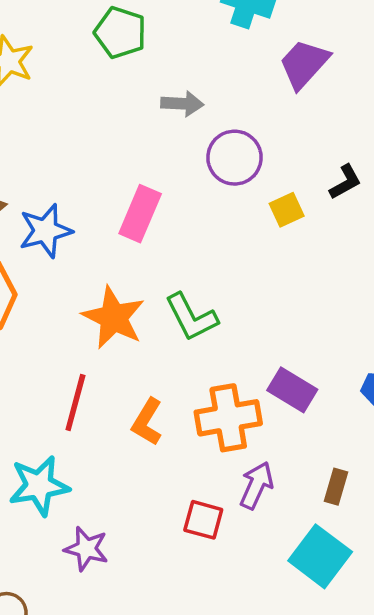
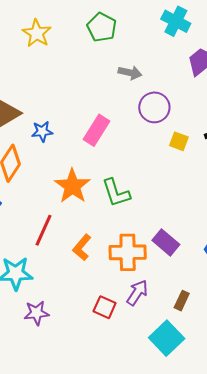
yellow square: (287, 210) -> (179, 141), turned 36
blue star: (45, 231) -> (42, 131), size x0.7
purple star: (86, 549) -> (37, 313), turned -30

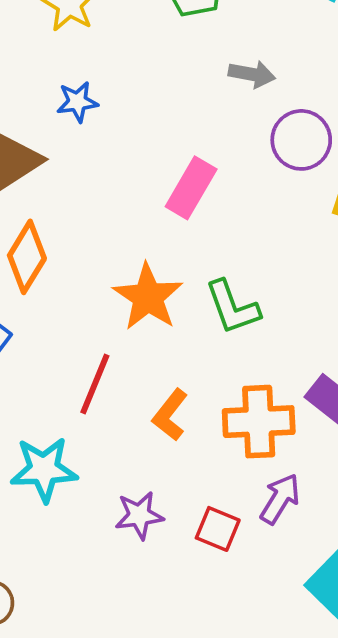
blue star: (42, 131) -> (77, 102), moved
purple star: (37, 313) -> (139, 515), moved

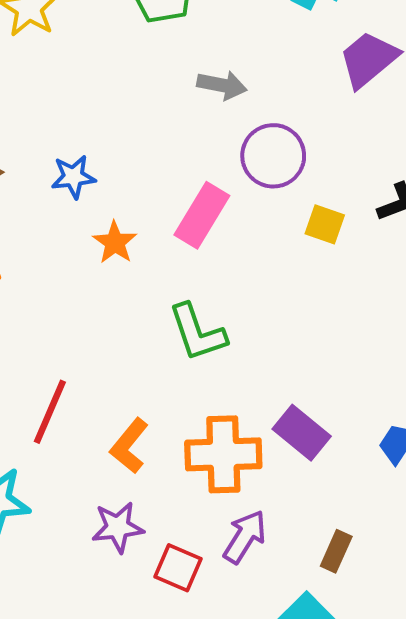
blue star: (77, 102) -> (73, 177), moved
pink rectangle: (191, 188) -> (202, 215), moved
orange star: (148, 297) -> (115, 242), moved, size x0.6
purple star: (139, 515) -> (118, 527), moved

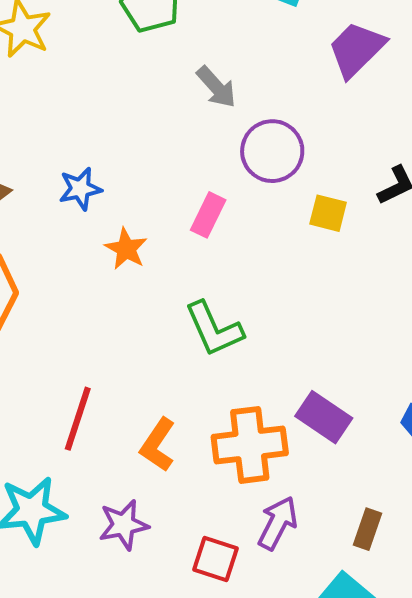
gray arrow: (222, 85) -> (216, 87), turned 42
pink rectangle: (202, 215) -> (208, 215), size x0.7
purple star: (118, 527) -> (124, 525), moved

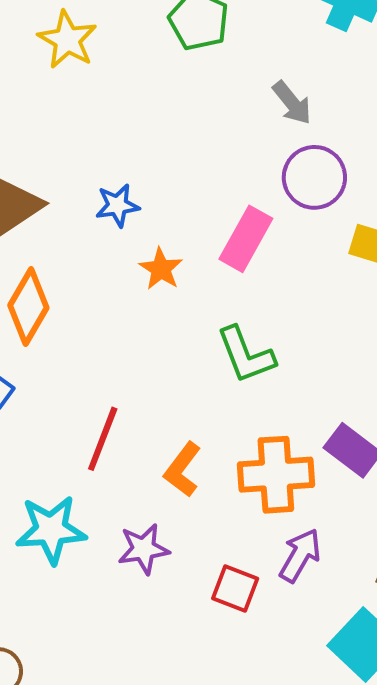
gray arrow: (216, 87) -> (292, 103), moved
pink rectangle: (208, 215) -> (246, 239), size x1.4

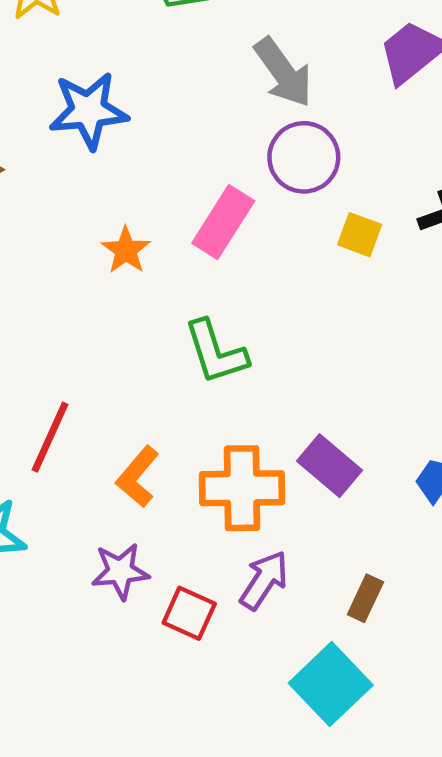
gray arrow: (292, 103) -> (283, 72), size x1.4
blue star: (117, 205) -> (88, 111), moved, size x1.6
purple star: (144, 549) -> (120, 571), moved

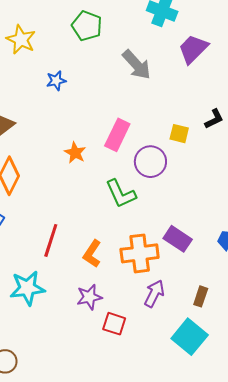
blue star: (88, 111) -> (56, 81), moved, size x0.6
purple circle: (304, 157) -> (150, 162), moved
red square: (189, 613) -> (114, 324), moved

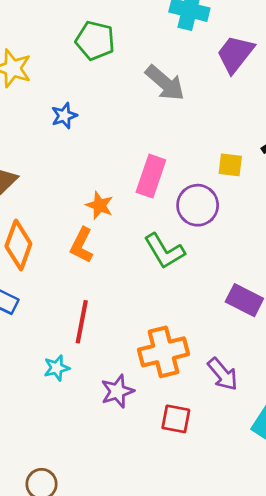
orange cross: (140, 253) -> (163, 352), moved
orange L-shape: (92, 254) -> (82, 245), moved
cyan star: (27, 288) -> (57, 368), moved, size x0.6
purple arrow: (154, 294) -> (223, 374), turned 120
purple star: (89, 297) -> (117, 391), moved

